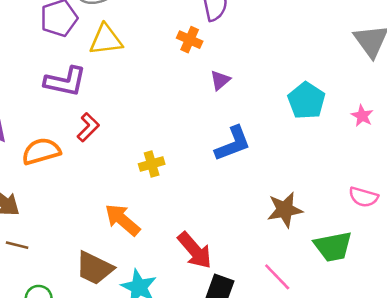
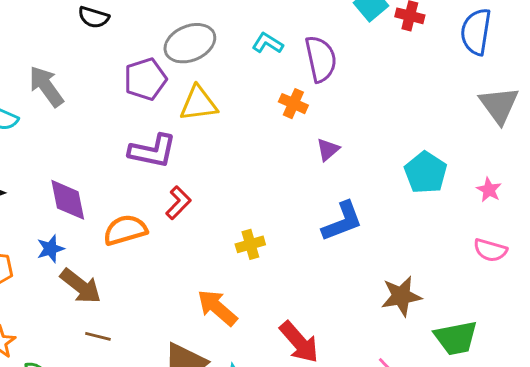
pink semicircle: (363, 197) -> (490, 250), moved

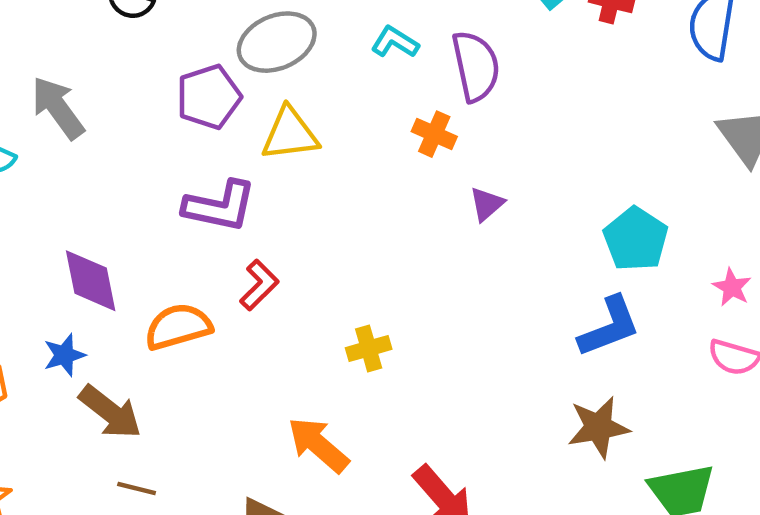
pink star: (489, 190) -> (732, 287), moved
blue L-shape: (342, 221) -> (609, 327), moved

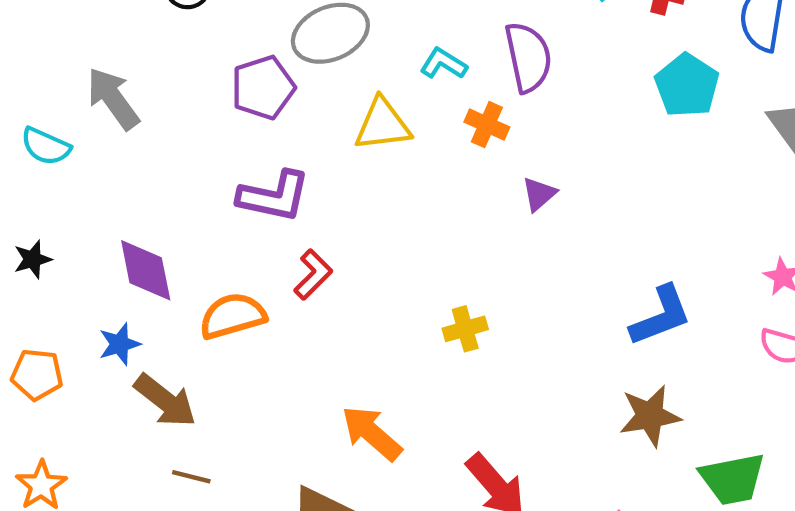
cyan L-shape: (395, 42) -> (443, 64), moved
yellow triangle: (290, 134) -> (383, 125), moved
cyan pentagon: (636, 239) -> (687, 85), moved
yellow cross: (369, 349) -> (465, 329), moved

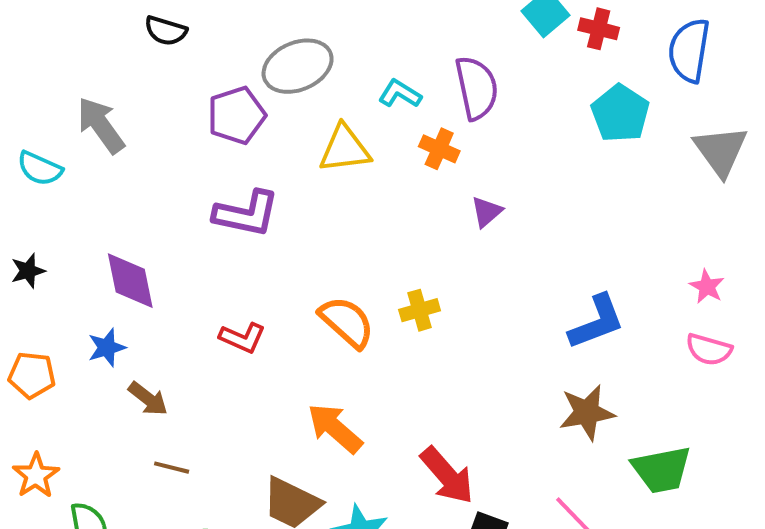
red L-shape: (313, 275) -> (242, 338), moved, turned 69
orange semicircle: (233, 316) -> (347, 322), moved, turned 58
yellow cross: (465, 329) -> (420, 310), moved
brown arrow: (165, 401) -> (148, 399), size x0.7

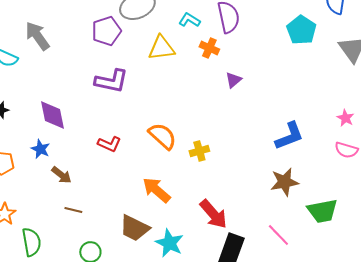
yellow cross: (420, 310) -> (199, 151), moved
blue star: (107, 348) -> (40, 149), turned -30

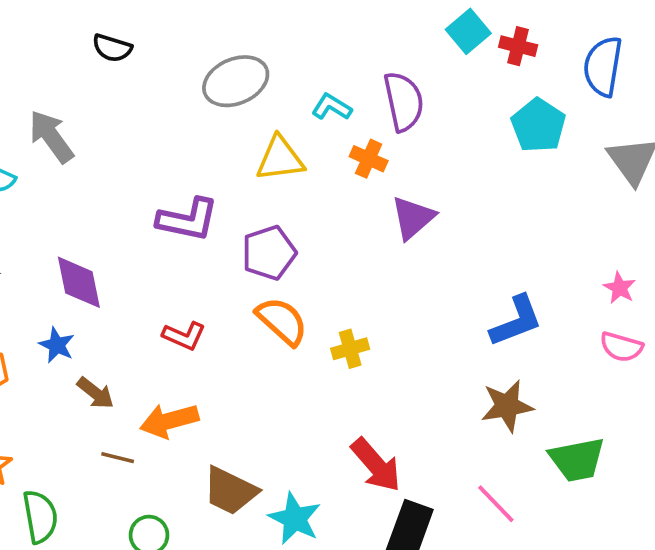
purple pentagon: (106, 31) -> (269, 253), moved
purple triangle: (233, 80) -> (413, 218), size x1.5
orange arrow: (156, 190) -> (169, 421), moved, turned -56

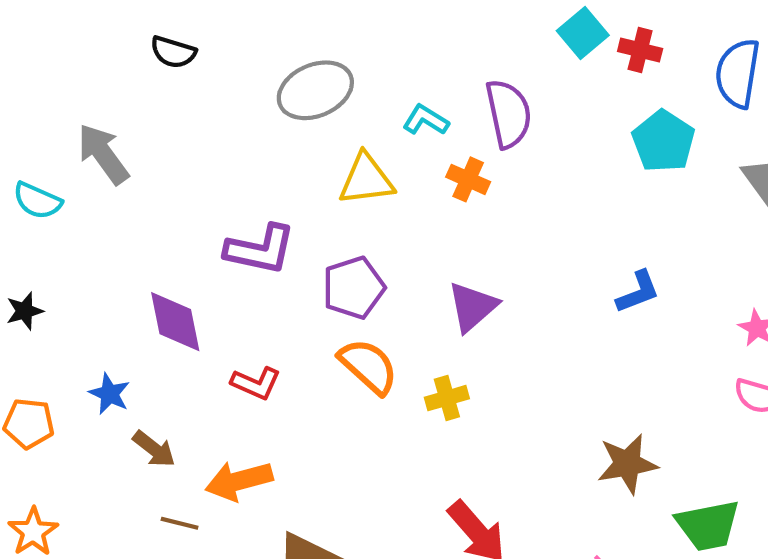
purple triangle: (413, 218) -> (472, 307), moved
purple diamond: (79, 282) -> (175, 322), moved
blue L-shape: (516, 321) -> (638, 292), moved, size x0.7

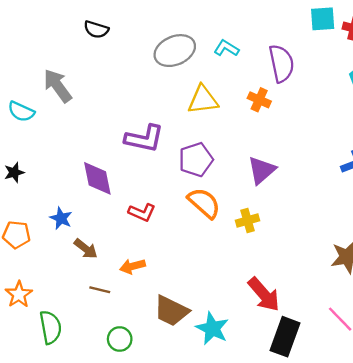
cyan square: (583, 33) -> (323, 19), turned 36
cyan L-shape: (426, 120) -> (226, 48), moved
orange arrow: (239, 481) -> (133, 266), size x0.7

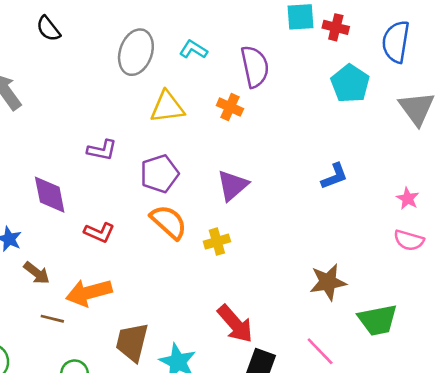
black semicircle: (96, 29) -> (48, 29), turned 35
gray ellipse: (175, 51) -> (136, 52), turned -48
purple L-shape: (144, 138) -> (102, 150), size x0.7
orange arrow: (133, 266) -> (89, 293), size x1.6
brown trapezoid: (171, 311) -> (132, 342), turned 78

